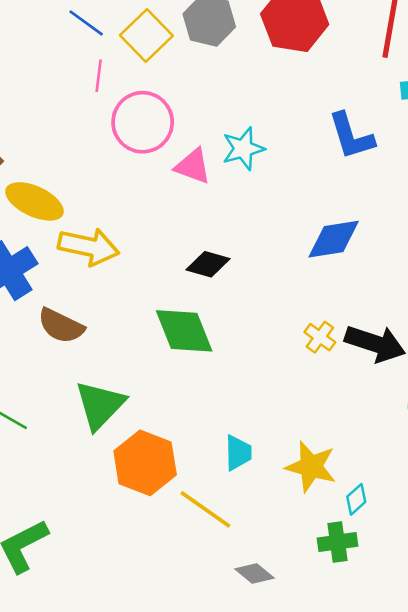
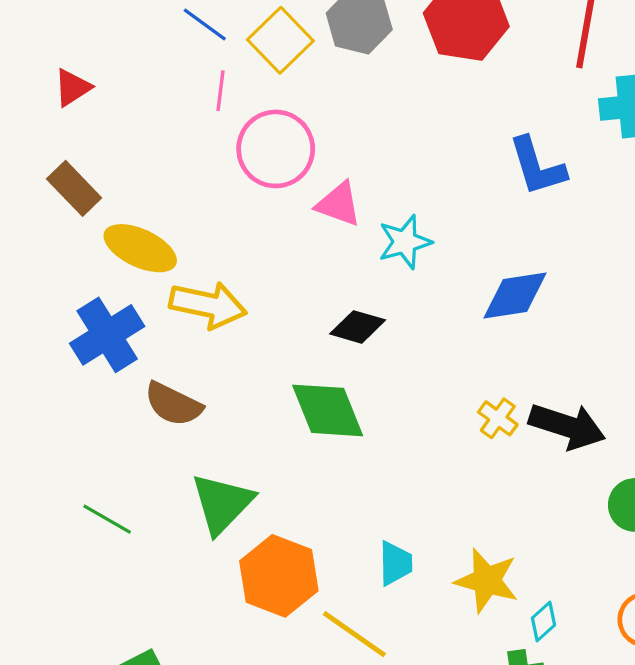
cyan star: (243, 149) -> (405, 242), moved

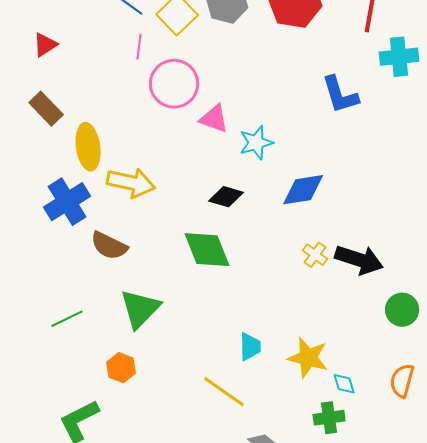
yellow ellipse: (140, 248) -> (88, 147), turned 57
blue diamond: (515, 295) -> (303, 190), moved
green line: (107, 519) -> (67, 319), turned -56
orange hexagon: (279, 576) -> (121, 368), moved, size x0.6
cyan diamond: (543, 622) -> (344, 384), turned -65

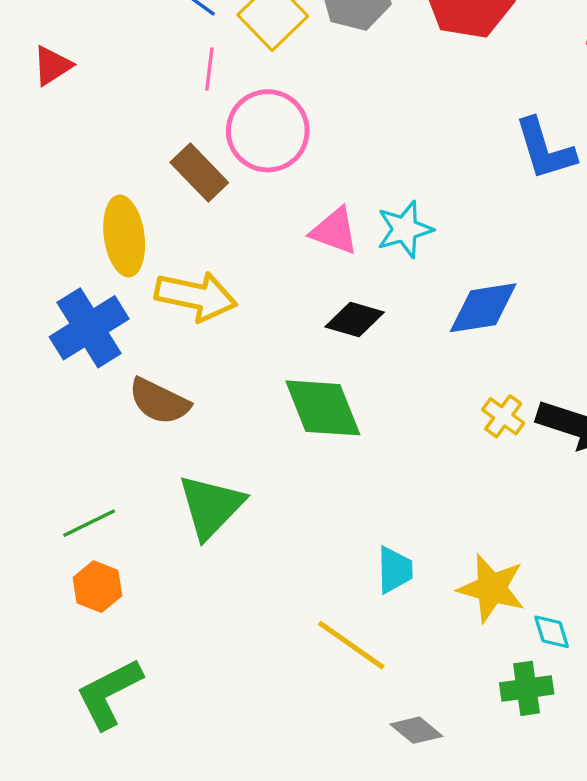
brown rectangle: (46, 109) -> (199, 173), moved
pink triangle: (214, 119) -> (335, 231), moved
orange hexagon: (121, 368) -> (97, 587), moved

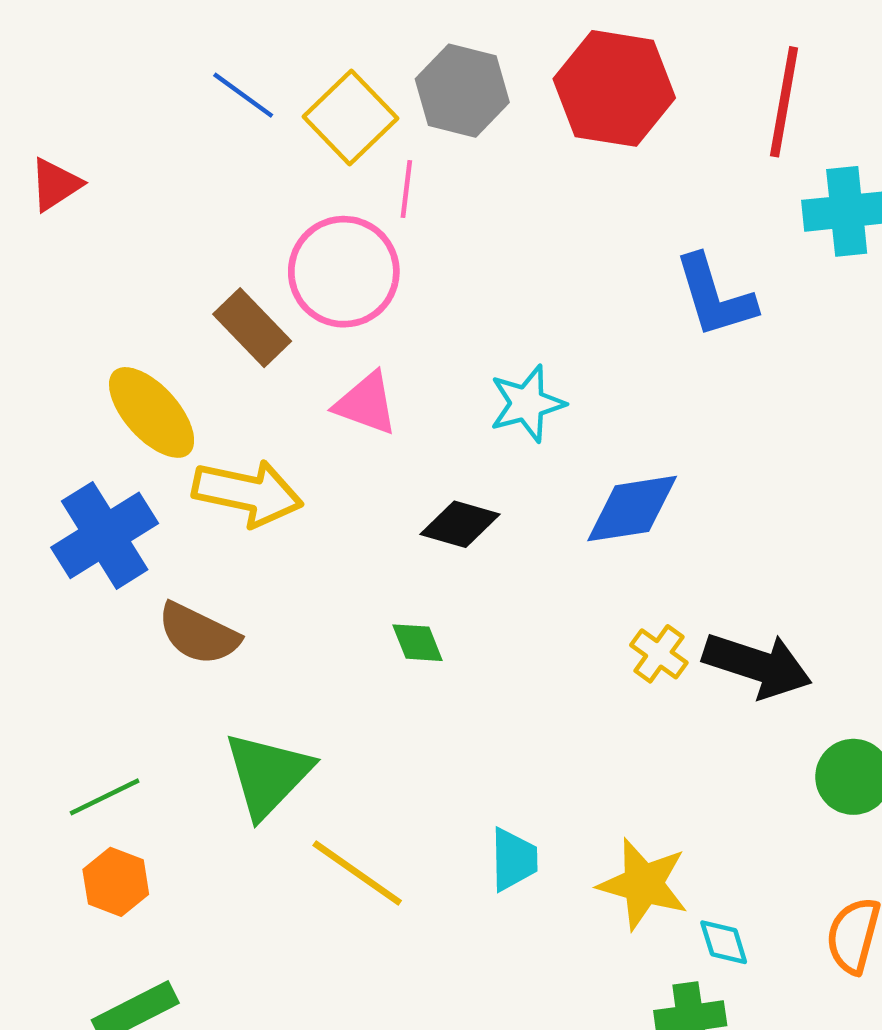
pink line: (209, 69) -> (406, 189), moved
pink triangle: (335, 231) -> (366, 404), moved
yellow ellipse: (124, 236) -> (152, 412), turned -34
green diamond: (323, 408) -> (418, 643), size x0.5
yellow line: (351, 645) -> (357, 873), moved

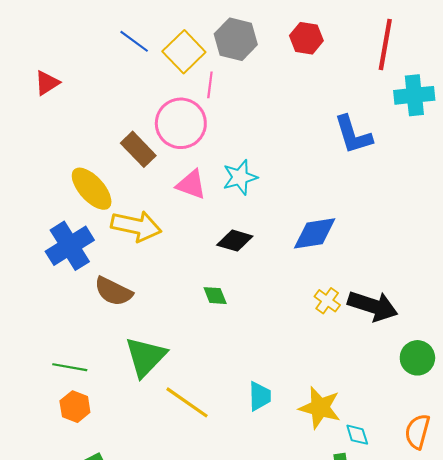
red hexagon: (614, 88) -> (306, 38), size x0.6
cyan star: (527, 404) -> (240, 177), moved
green line: (105, 797) -> (70, 367), turned 36

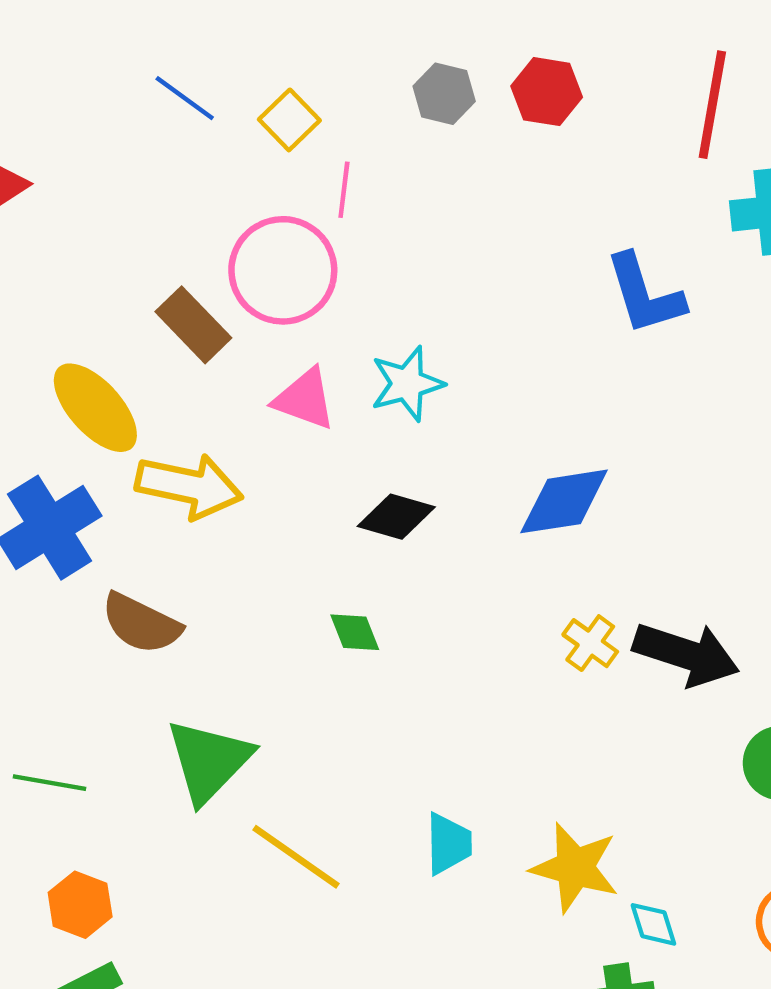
gray hexagon: (236, 39) -> (444, 94), moved, size x0.7
yellow square: (184, 52) -> (289, 120), size x0.7
orange hexagon: (75, 407) -> (80, 905), moved

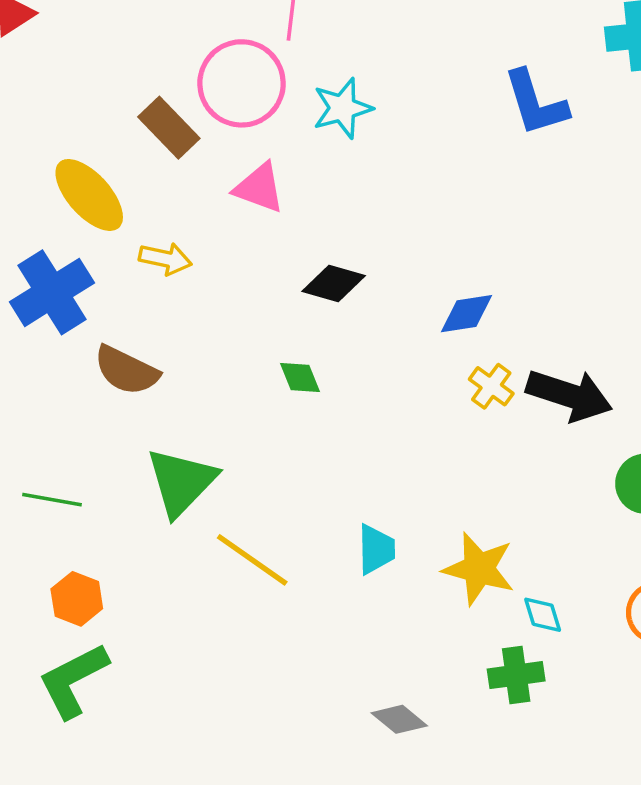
cyan star: (407, 384) -> (342, 108), moved
yellow arrow: (189, 486) -> (165, 259), size x0.6
blue diamond: (564, 501) -> (466, 314), moved, size x0.7

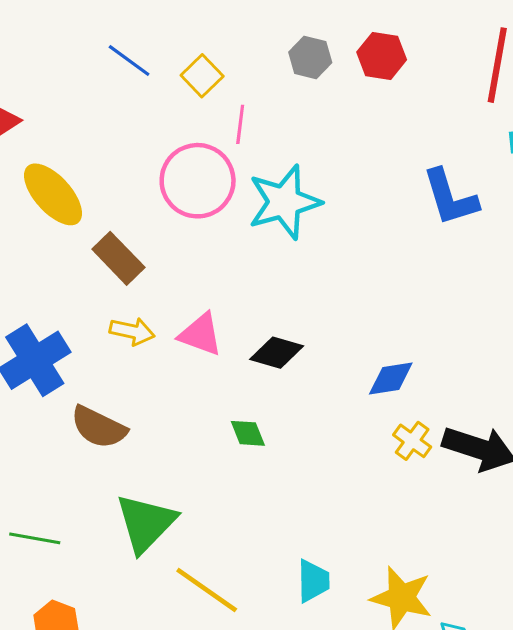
cyan star: (342, 108) -> (284, 202), size x1.4
brown rectangle: (169, 128) -> (118, 258), moved
pink triangle: (259, 188) -> (201, 334), moved
yellow ellipse: (89, 195) -> (53, 194), moved

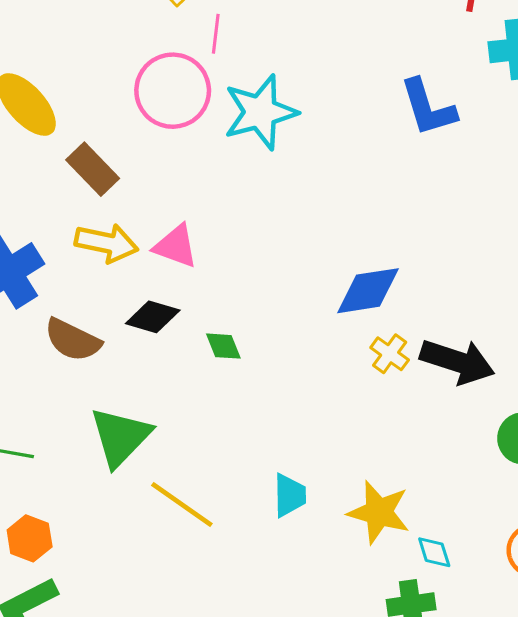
yellow arrow: (132, 331) -> (106, 243), size x1.4
black diamond: (277, 353) -> (153, 317), moved
blue diamond: (391, 379) -> (368, 291), size x1.4

